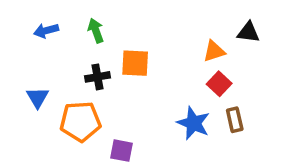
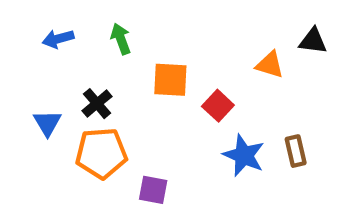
orange triangle: (214, 51) -> (270, 65), turned 35
black cross: (97, 77) -> (97, 104), moved, turned -30
red square: (219, 84) -> (218, 106), moved

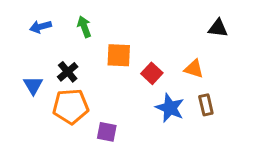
orange triangle: (270, 65) -> (194, 69), moved

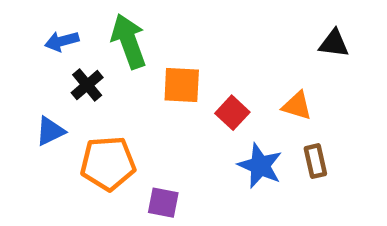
green arrow: (84, 27) -> (129, 41), size x1.6
black cross: (68, 72) -> (87, 85), moved
blue triangle: (33, 85) -> (50, 131), turned 35

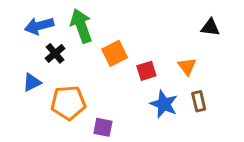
blue arrow: (62, 41) -> (39, 26), size x1.4
orange square: (182, 85) -> (115, 53), turned -30
orange triangle: (297, 106) -> (187, 66), turned 36
red square: (232, 113) -> (146, 71), turned 30

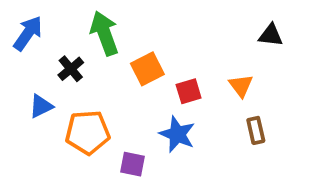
blue arrow: (39, 26) -> (28, 33), moved, turned 140
blue star: (164, 104) -> (177, 134), moved

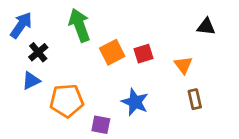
black cross: (71, 69) -> (38, 52), moved
red square: (189, 91) -> (144, 54), moved

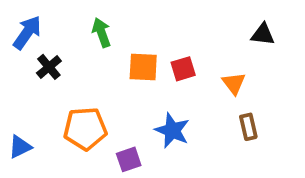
green arrow: (79, 25) -> (102, 33), size x0.7
orange square: (112, 52) -> (143, 67), turned 30
blue triangle: (31, 81) -> (20, 147), moved
purple square: (101, 125) -> (129, 159), turned -30

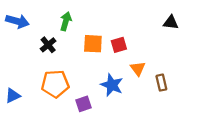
blue arrow: (27, 33) -> (17, 21), turned 70
green arrow: (102, 33) -> (66, 21), turned 36
black cross: (49, 67) -> (48, 45), moved
orange triangle: (234, 83) -> (138, 68), moved

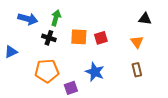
blue arrow: (17, 21) -> (28, 19), moved
black cross: (48, 45) -> (49, 38), moved, turned -32
orange triangle: (138, 68) -> (137, 42), moved
blue triangle: (13, 96) -> (11, 52), moved

